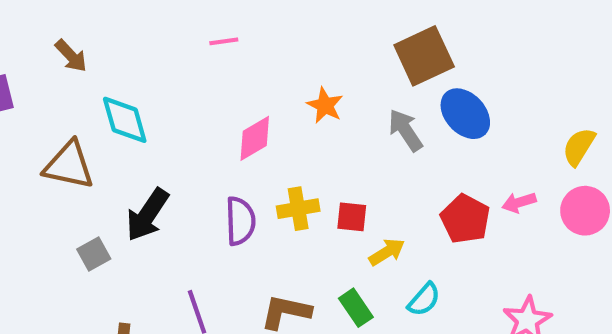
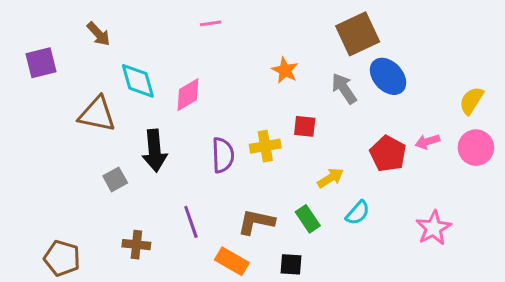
pink diamond: (255, 138) -> (188, 95), moved
black arrow: (147, 215) -> (155, 151), turned -39
red square: (352, 217) -> (305, 126), moved

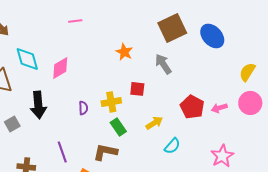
blue ellipse: (388, 76) -> (212, 36), moved
pink arrow: (427, 142) -> (219, 108), moved
purple semicircle: (223, 155) -> (83, 108), size x0.6
green rectangle: (308, 219) -> (118, 127), moved

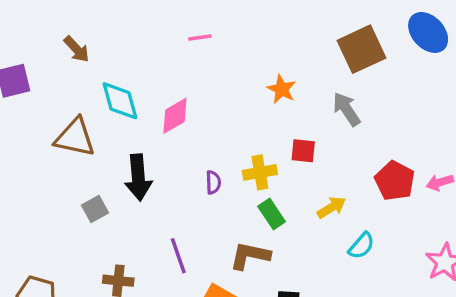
blue ellipse: (212, 36) -> (428, 32), moved

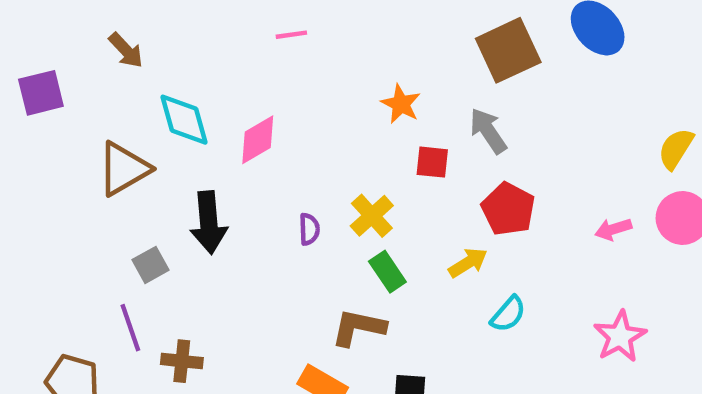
brown triangle: (75, 137) -> (124, 169), turned -42
red square: (303, 151) -> (432, 162), moved
yellow cross: (260, 172) -> (372, 216), turned -32
red pentagon: (395, 181) -> (508, 209), moved
purple line: (178, 256) -> (130, 328), moved

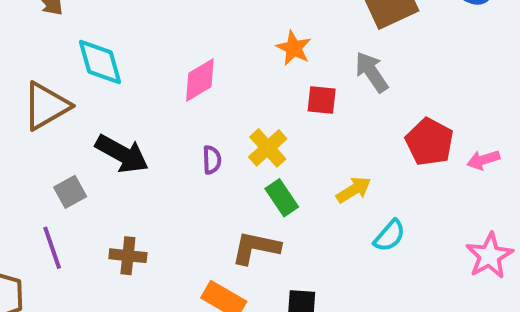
pink diamond: (258, 140) -> (200, 80), moved
red pentagon: (508, 209) -> (429, 142), moved
black arrow: (209, 222) -> (122, 154), turned -56
brown cross: (182, 361) -> (128, 256), moved

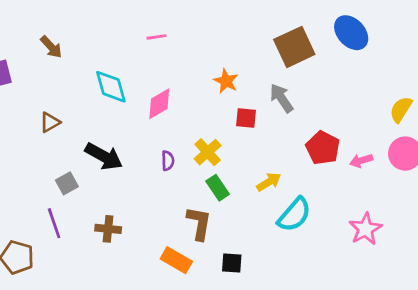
cyan diamond: (100, 62) -> (111, 87), moved
brown triangle: (46, 106) -> (50, 122), size x0.6
cyan semicircle: (390, 236) -> (294, 215), size x1.5
brown L-shape: (256, 248) -> (199, 223), turned 88

